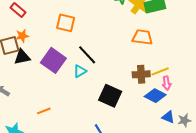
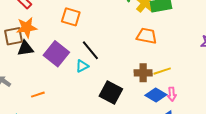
orange star: (22, 36) -> (27, 27), size x1.5
pink arrow: (167, 83) -> (172, 94), moved
orange line: (44, 111) -> (38, 95), moved

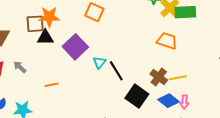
black line: (90, 50) -> (116, 71), moved
cyan triangle: (82, 66) -> (99, 62), turned -32
brown cross: (143, 73) -> (159, 77), turned 30
black square: (111, 92) -> (137, 96), moved

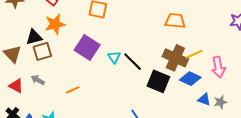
brown square: (35, 24) -> (42, 51), moved
black triangle: (45, 37) -> (34, 37), moved
brown cross: (159, 77) -> (175, 58), size x1.4
pink arrow: (185, 102) -> (218, 67), moved, size x1.5

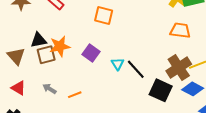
orange star: (55, 24) -> (60, 46), moved
purple square: (87, 47) -> (91, 53), size x0.7
brown cross: (175, 58) -> (179, 68), turned 30
gray arrow: (38, 80) -> (49, 89), moved

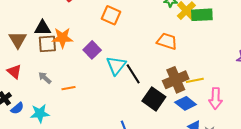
orange trapezoid: (180, 30) -> (167, 41), moved
cyan triangle: (118, 64) -> (116, 65), size x1.5

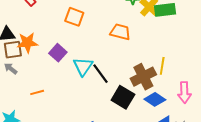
orange trapezoid: (167, 41) -> (120, 32), moved
gray arrow: (45, 78) -> (11, 69), moved
yellow line: (195, 80) -> (162, 66), moved, turned -66

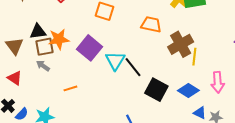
purple square: (58, 53) -> (89, 48), size x1.4
brown cross: (143, 77) -> (181, 44), moved

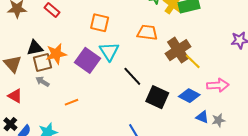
yellow line: (194, 57) -> (193, 61), turned -48
cyan triangle: (115, 61) -> (109, 51), moved
pink arrow: (218, 82) -> (218, 85), turned -85

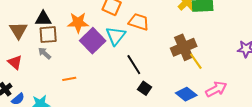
orange trapezoid: (147, 33) -> (139, 22), moved
orange star: (56, 54) -> (78, 23), moved
pink arrow: (218, 85) -> (216, 89), turned -35
black square: (157, 97) -> (145, 88), moved, size x0.6

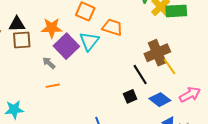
gray arrow: (44, 53) -> (49, 63), moved
black line: (134, 65) -> (140, 75), moved
orange line: (69, 79) -> (53, 86), moved
black square: (145, 88) -> (130, 96), moved, turned 32

